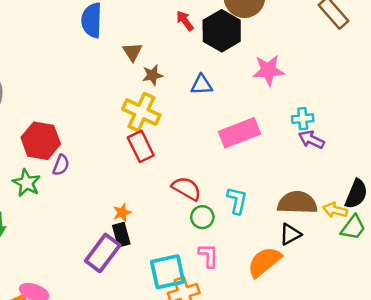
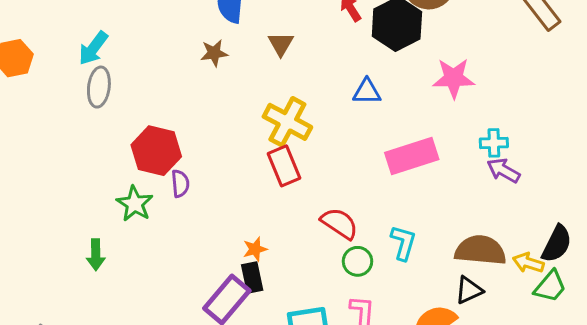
brown star: (153, 75) -> (214, 53), moved
purple semicircle: (61, 165) -> (180, 184), turned -30

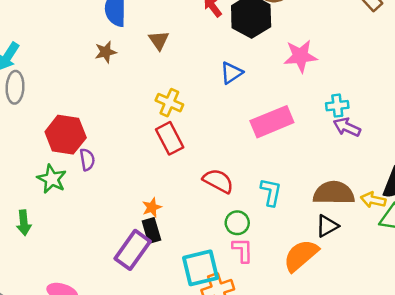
blue triangle: (367, 92) -> (231, 73), turned -30
yellow cross: (287, 122) -> (169, 103), size x0.7
green circle: (357, 261) -> (237, 223), moved

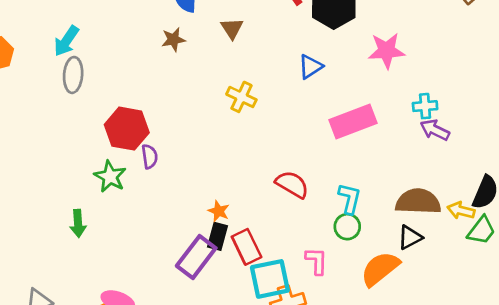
red rectangle: (170, 138) -> (247, 247), moved
orange star: (152, 207) -> (219, 211), turned -30
green circle: (237, 223) -> (347, 227), moved
black rectangle: (151, 230) -> (217, 236), turned 30

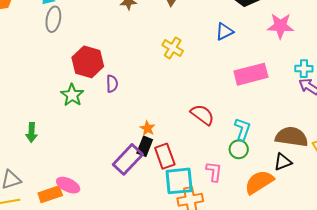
purple semicircle: (150, 157) -> (112, 84), moved
green arrow: (78, 223) -> (32, 132), moved

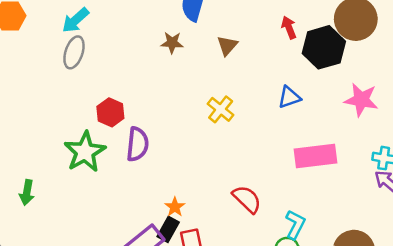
red hexagon: (88, 62) -> (110, 112), size x0.7
purple semicircle: (112, 84) -> (137, 144), size x1.5
green star: (72, 95) -> (85, 152), size x1.4

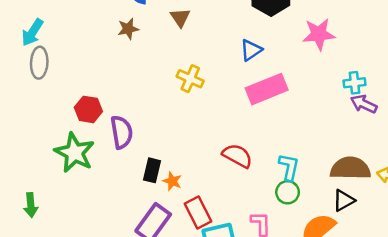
pink rectangle: (315, 156) -> (267, 89), moved
black rectangle: (168, 229) -> (152, 170), moved

